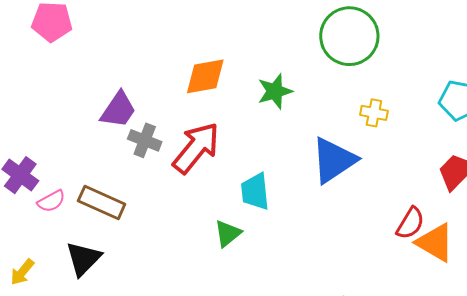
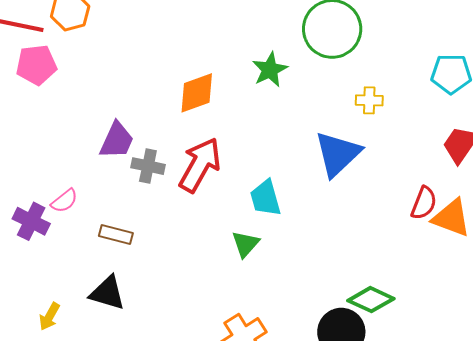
green star: (275, 91) -> (270, 70), moved
pink semicircle: (51, 201) -> (64, 201), moved
brown rectangle: (102, 202) -> (116, 235), size x0.7
black triangle: (83, 259) -> (107, 293), turned -48

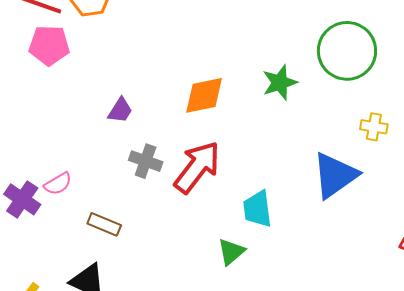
purple trapezoid: (117, 140) -> (120, 110), moved, size x0.7

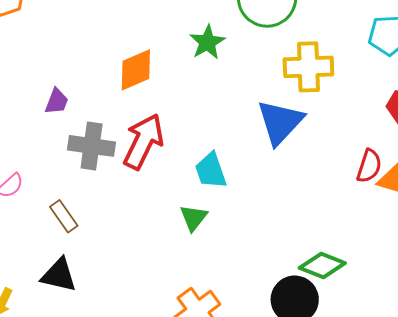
yellow cross: (374, 127) -> (308, 67), size x1.8
gray cross: (146, 161) -> (92, 146), size x1.4
brown rectangle: (104, 224) -> (64, 216), turned 44

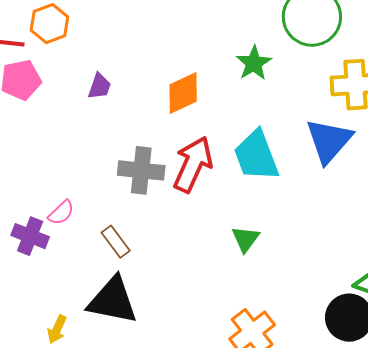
purple trapezoid: (57, 101) -> (99, 86), moved
cyan trapezoid: (211, 171) -> (256, 156), moved, size x1.4
black triangle: (59, 275) -> (113, 301), size x1.4

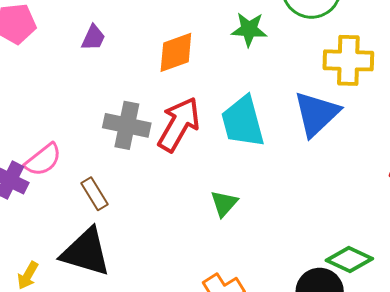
green star: (254, 63) -> (249, 29), turned 30
pink semicircle: (61, 213) -> (43, 160), size x1.4

